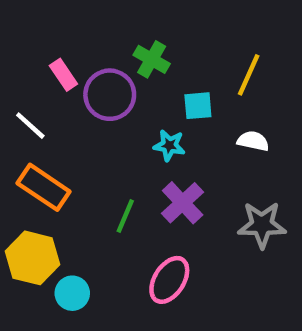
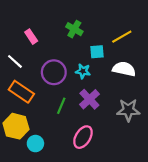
yellow line: (249, 75) -> (122, 37), turned 36
purple circle: (110, 95) -> (54, 72), moved
white semicircle: (253, 141) -> (124, 69), size x1.5

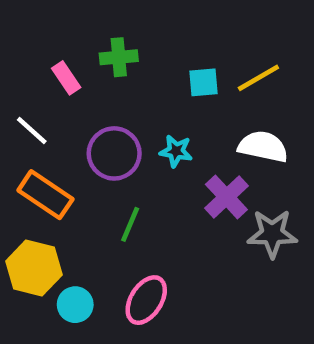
green cross: (74, 29) -> (119, 57), moved, turned -35
cyan square: (97, 52) -> (203, 82), moved
purple cross: (89, 99) -> (226, 197), moved
pink ellipse: (83, 137) -> (146, 300), moved

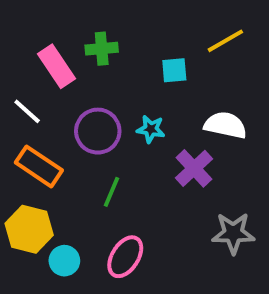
pink rectangle: (66, 78) -> (57, 66), size x1.5
yellow line: (258, 78) -> (225, 41), moved
gray star: (272, 234) -> (233, 233), moved

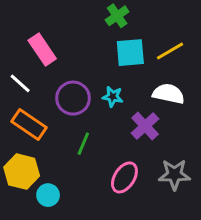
yellow line: (225, 41) -> (170, 51), moved
green cross: (102, 49) -> (117, 16), moved, turned -30
cyan square: (174, 70) -> (130, 53), size x1.5
pink ellipse: (125, 257) -> (124, 177), moved

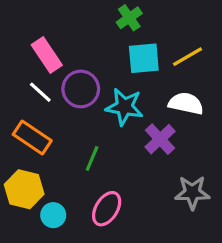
white line: (20, 83) -> (40, 92), moved
cyan star: (113, 97) -> (124, 107), size x1.6
purple circle: (73, 98) -> (81, 89), moved
pink ellipse: (124, 177) -> (107, 209), moved

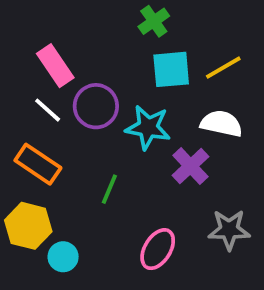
pink ellipse: (107, 209) -> (158, 249), moved

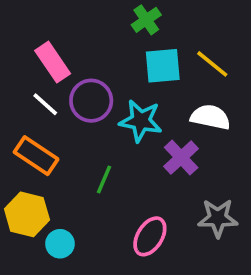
yellow line: (223, 68) -> (212, 64), turned 69

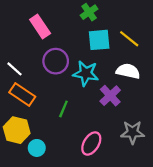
pink rectangle: (53, 62) -> (40, 27), moved
white line: (45, 104) -> (14, 69), moved

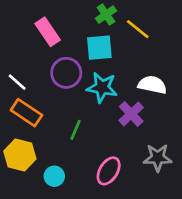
yellow line: (129, 39) -> (138, 29), moved
cyan square: (99, 40) -> (99, 48), moved
cyan circle: (37, 148) -> (54, 176), moved

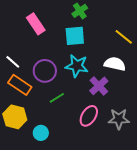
yellow line: (138, 29) -> (124, 37), moved
purple circle: (66, 73) -> (45, 71), moved
green line: (75, 130) -> (57, 98), turned 35
pink ellipse: (109, 171) -> (89, 116), moved

